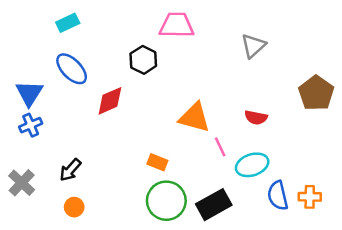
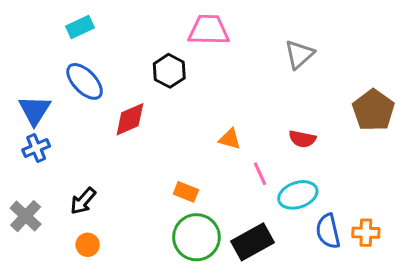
orange triangle: (194, 117) -> (230, 139), size x0.6

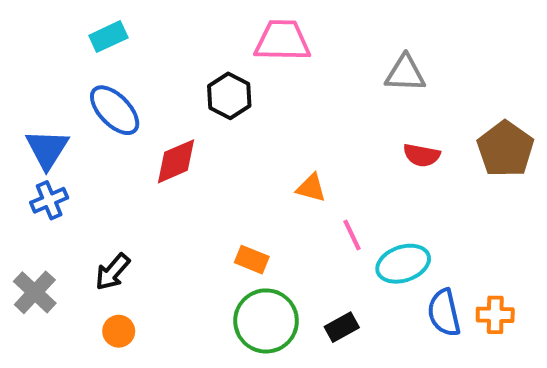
gray triangle: (299, 54) -> (405, 73), turned 44
red semicircle: (302, 139) -> (422, 155), moved
black rectangle: (252, 242) -> (342, 327), size x0.6

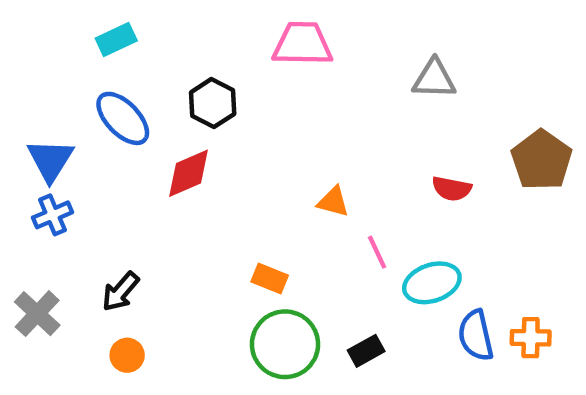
black hexagon: (229, 96) -> (213, 103), moved
red semicircle: (422, 155) -> (452, 189), moved

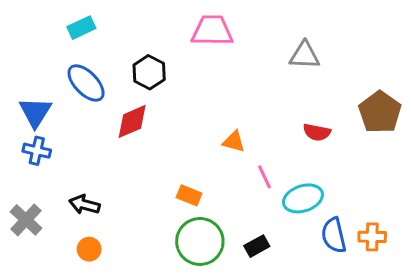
blue cross: (53, 215) -> (37, 151), turned 36
black arrow: (121, 292) -> (84, 205), turned 64

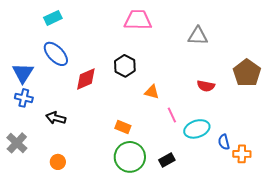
black hexagon: (149, 72) -> (125, 66), moved
black arrow: (84, 205) -> (56, 118), moved
blue semicircle: (334, 235) -> (224, 142), moved, size x0.7

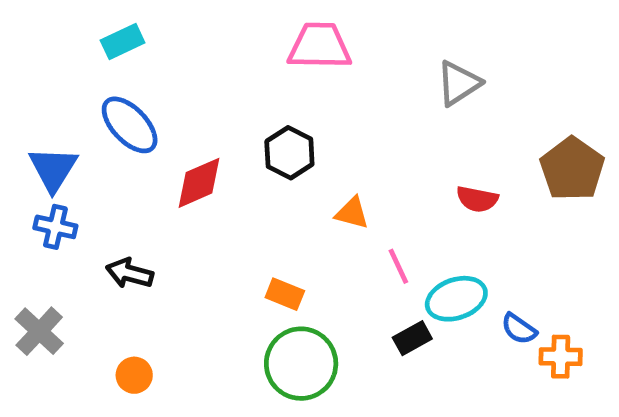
gray triangle: (198, 36) -> (459, 83), turned -35
blue semicircle: (224, 142) -> (519, 329), turned -42
black rectangle: (167, 160) -> (412, 338), moved

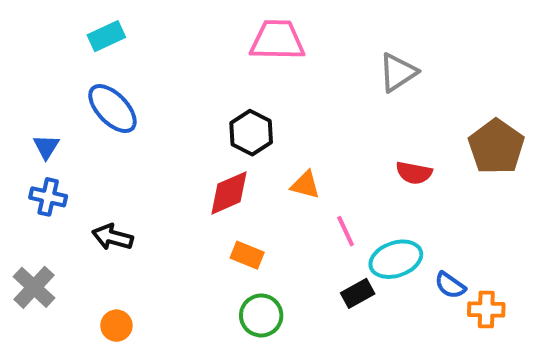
blue triangle: (53, 169) -> (46, 147), size x0.6
red diamond: (199, 183) -> (229, 193), moved
green circle: (301, 364) -> (261, 315), size x0.7

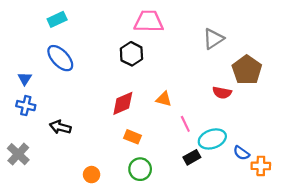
black hexagon: (251, 133) -> (131, 54), moved
brown pentagon: (496, 147) -> (247, 70), moved
orange circle: (116, 326) -> (92, 175), moved

